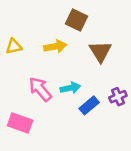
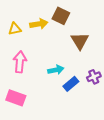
yellow triangle: (14, 46) -> (15, 29), moved
yellow arrow: (55, 46) -> (39, 24), moved
pink arrow: (40, 89) -> (20, 62), moved, turned 45

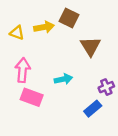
yellow triangle: (15, 29) -> (17, 33), turned 32
blue rectangle: (71, 84) -> (93, 109), moved
pink rectangle: (16, 98) -> (32, 97), moved

